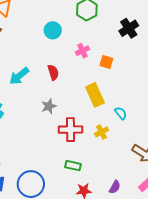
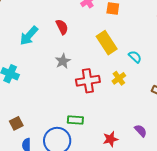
green rectangle: (73, 166) -> (75, 120), moved
purple semicircle: (115, 187) -> (141, 131), turned -64

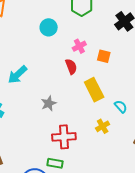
red semicircle: (62, 27) -> (71, 67), moved
red cross: (88, 81) -> (64, 137), moved

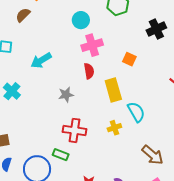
pink cross: (79, 46) -> (92, 45), moved, size x1.5
red semicircle: (71, 67) -> (89, 71), moved
cyan semicircle: (121, 107) -> (136, 112), size x1.5

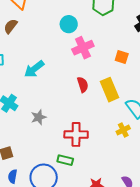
red semicircle: (89, 71) -> (83, 85), moved
gray star: (66, 95) -> (39, 117), moved
yellow cross: (114, 128) -> (123, 130), moved

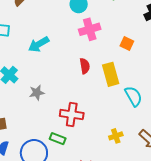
yellow cross: (123, 130) -> (116, 136), moved

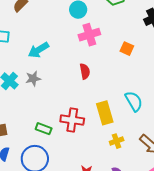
yellow rectangle: (111, 74) -> (105, 113), moved
gray star: (37, 93) -> (33, 79), moved
green rectangle: (58, 139) -> (44, 129), moved

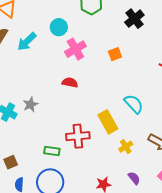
orange square: (127, 49) -> (115, 54), turned -32
cyan arrow: (39, 50) -> (27, 42), moved
red semicircle: (85, 71) -> (70, 83), moved, turned -56

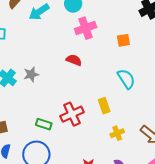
cyan semicircle: (134, 104) -> (126, 79), moved
yellow rectangle: (108, 122) -> (104, 106), size x0.7
red cross: (78, 136) -> (72, 114), turned -30

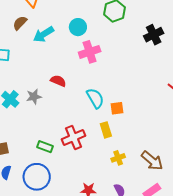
orange square: (123, 40) -> (117, 108), moved
red semicircle: (74, 60) -> (58, 81), moved
cyan semicircle: (126, 79) -> (95, 98), moved

